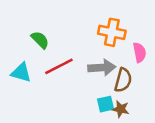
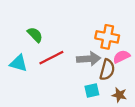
orange cross: (112, 32) -> (107, 37), moved
pink semicircle: (140, 52) -> (121, 57), moved, turned -105
brown star: (121, 109) -> (119, 95), moved

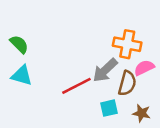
green semicircle: (35, 35) -> (19, 44), moved
red line: (51, 58) -> (76, 86), moved
gray arrow: (89, 59) -> (105, 70), turned 140

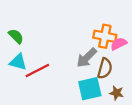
pink semicircle: (144, 68) -> (119, 44), moved
red line: (76, 86) -> (37, 70), moved
cyan square: (109, 108) -> (90, 89), size x1.6

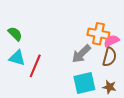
brown semicircle: (105, 68) -> (109, 57), moved
red line: (37, 70) -> (35, 66), turned -40

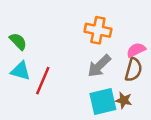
orange cross: (98, 34) -> (98, 30), moved
brown star: (109, 87) -> (124, 100), moved

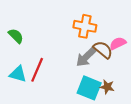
brown semicircle: (134, 70) -> (103, 50), moved, turned -66
cyan triangle: (21, 71) -> (18, 74), moved
cyan square: (103, 102) -> (89, 88), turned 35

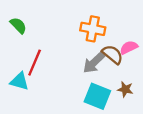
green semicircle: (16, 36) -> (18, 25), moved
red line: (37, 70) -> (35, 63), moved
brown star: (107, 87) -> (125, 89), moved

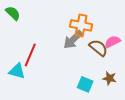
green semicircle: (18, 25) -> (13, 13), moved
gray arrow: (94, 63) -> (73, 40), moved
cyan square: (97, 96) -> (85, 84), size x0.7

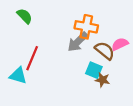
green semicircle: (13, 13) -> (25, 16), moved
brown star: (110, 78) -> (103, 80), moved
cyan square: (85, 84) -> (94, 70), moved

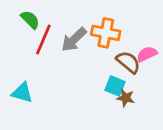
gray arrow: (78, 42) -> (74, 40), moved
red line: (32, 58) -> (43, 40), moved

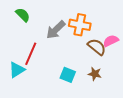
red line: (43, 40) -> (31, 54), moved
cyan square: (115, 86) -> (68, 75), moved
cyan triangle: (22, 93) -> (17, 70), turned -48

